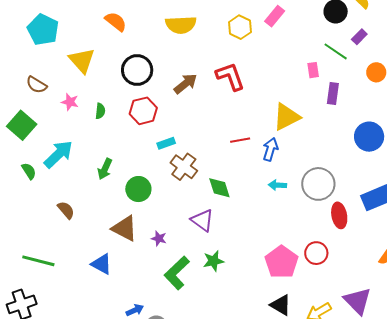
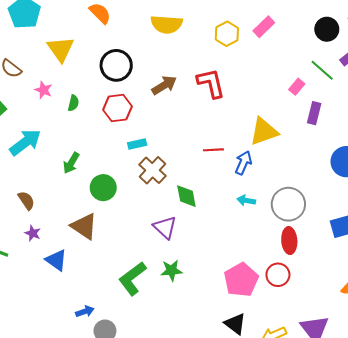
pink rectangle: (313, 70) -> (297, 87), turned 42
red ellipse: (339, 215) -> (289, 241), moved
purple star: (159, 238) -> (33, 233), moved

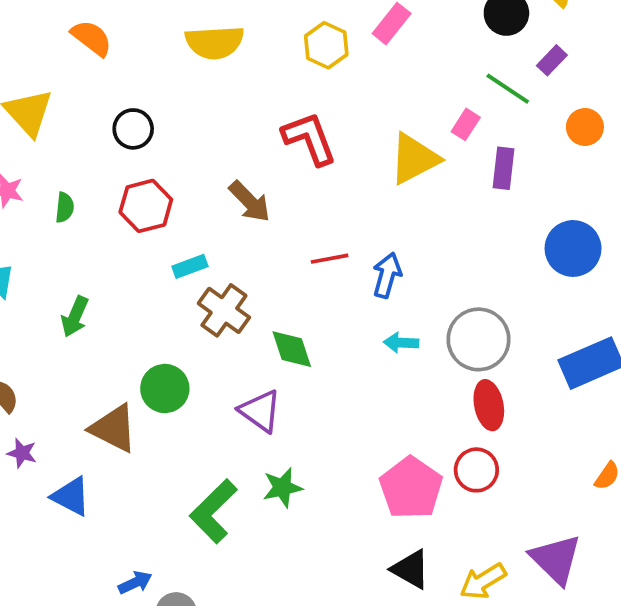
black circle: (116, 65) -> (133, 129), size x0.7
brown arrow: (164, 85) -> (250, 202), moved, turned 85
yellow triangle: (264, 131) -> (414, 159), moved
green circle: (103, 188) -> (165, 388), moved

